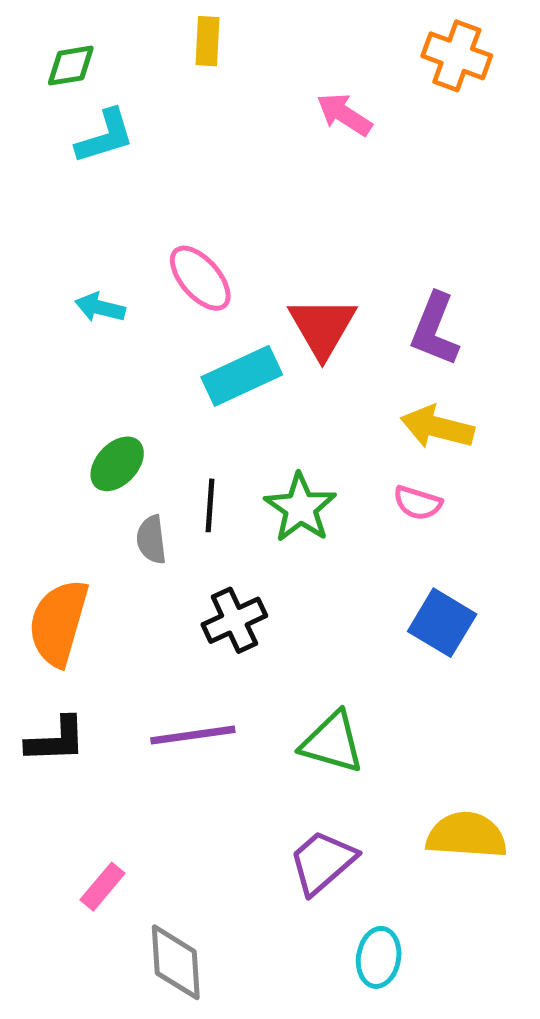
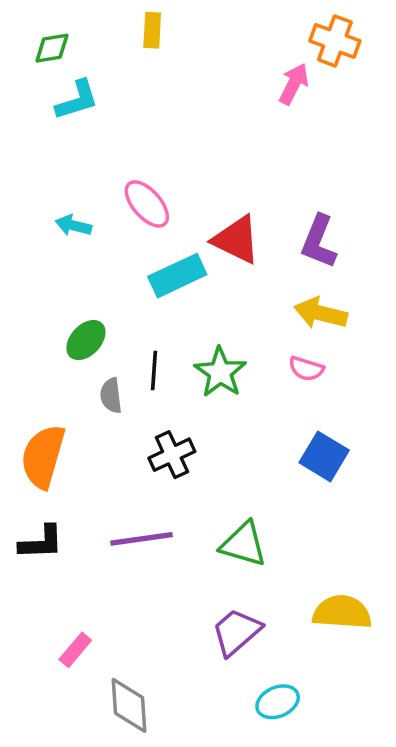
pink arrow: (344, 114) -> (294, 84), moved, turned 84
red triangle: (322, 327) -> (236, 240), turned -34
cyan ellipse: (379, 957) -> (278, 702), turned 57

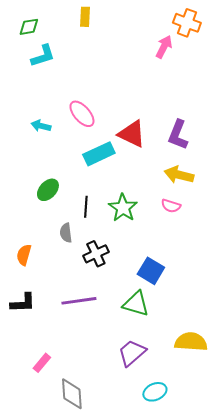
gray semicircle: (111, 396) -> (66, 233), moved
orange semicircle: (43, 456) -> (24, 255), size x0.6
blue square: (324, 456) -> (151, 271), moved

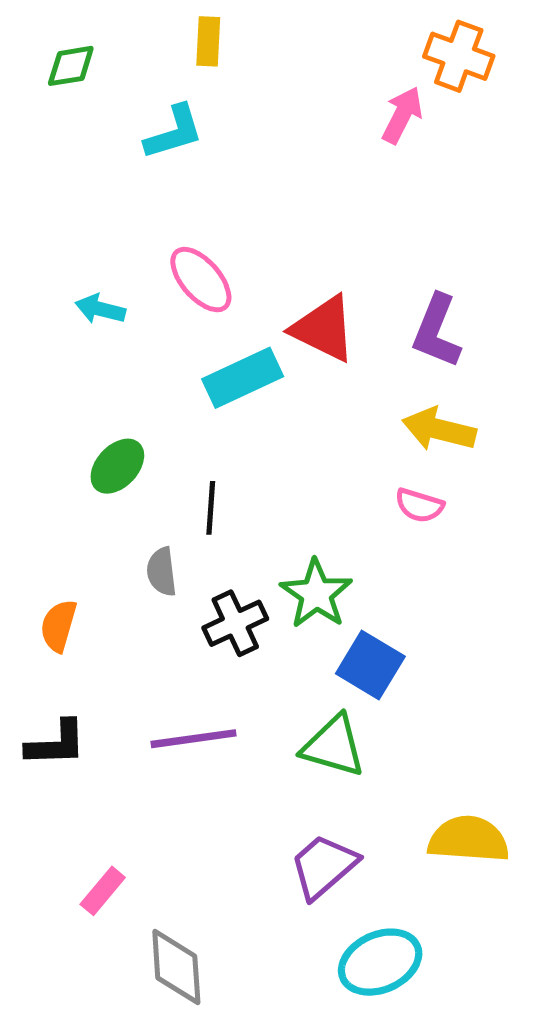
cyan L-shape: (43, 56) -> (174, 132), moved
green star: (123, 208) -> (316, 594), moved
cyan ellipse: (155, 392) -> (380, 962), size x1.4

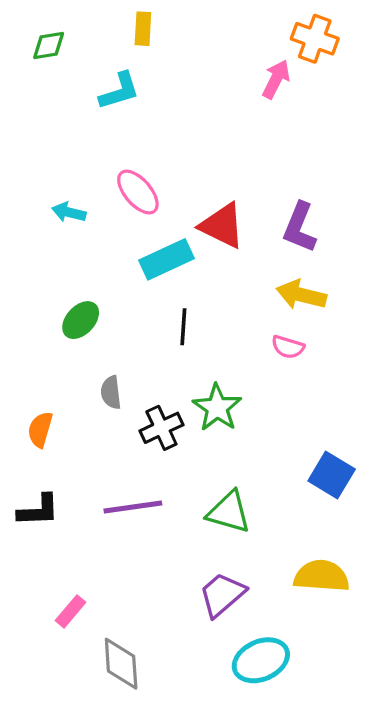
black line: (211, 508) -> (183, 327), moved
blue square: (370, 665) -> (332, 475), moved

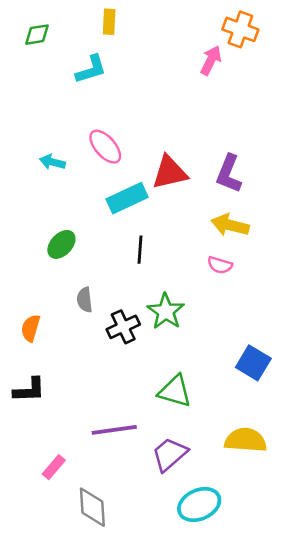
red triangle: (222, 226) -> (170, 172), turned -39
purple line: (133, 507) -> (114, 430), moved

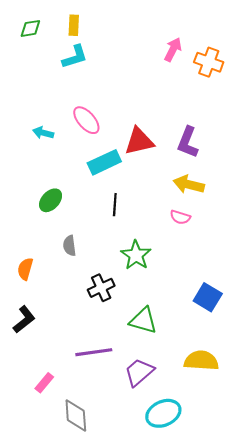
yellow rectangle: (109, 22) -> (74, 25), moved
orange cross: (240, 29) -> (209, 62), moved
black cross: (123, 327) -> (101, 288), moved
black L-shape: (29, 390) -> (24, 319), turned -36

